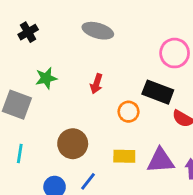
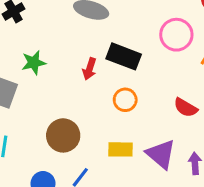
black rectangle: (158, 92) -> (124, 56), moved
purple triangle: (161, 160) -> (161, 154), turned 44

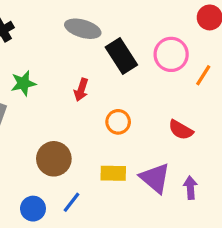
black rectangle: (124, 56) -> (121, 56), moved, turned 36

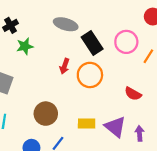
green star: (23, 83) -> (25, 46), moved
orange circle: (118, 122) -> (90, 75), moved, size x1.5

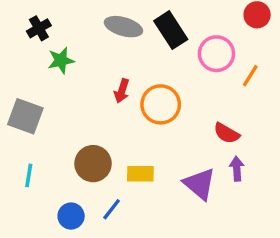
black rectangle: (92, 43) -> (171, 30), moved
yellow rectangle: (87, 124) -> (140, 174), moved
purple arrow: (140, 133) -> (237, 169), moved

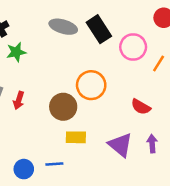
red arrow: (122, 91) -> (19, 100), moved
brown circle: (93, 164) -> (63, 107), moved
purple arrow: (237, 169) -> (152, 144), moved
blue line: (112, 209) -> (54, 164), turned 48

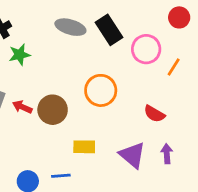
red arrow: (19, 100) -> (22, 107), turned 96
brown circle: (63, 107) -> (53, 110), moved

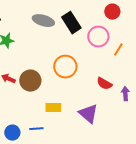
red circle: (179, 17) -> (112, 12), moved
purple arrow: (167, 154) -> (125, 94), moved

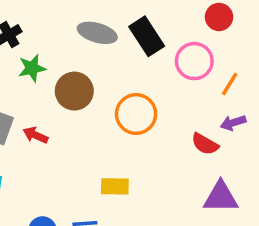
brown circle: (30, 81) -> (74, 91), moved
purple arrow: (125, 94) -> (233, 123), moved, turned -104
purple triangle: (88, 114) -> (221, 197), moved, turned -40

